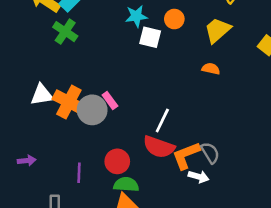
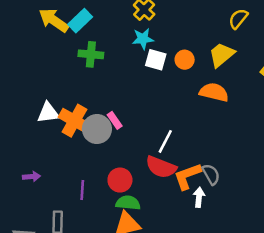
orange circle: (174, 19) -> (185, 60), moved
green cross: (65, 32) -> (91, 54), moved, turned -30
orange semicircle: (211, 69) -> (214, 92), size x1.6
white arrow: (199, 177) -> (199, 197), turned -102

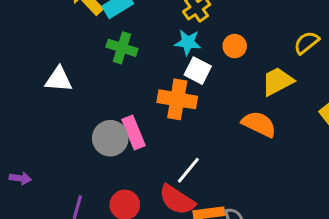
orange circle: (185, 60) -> (235, 46), moved
white triangle: (48, 113) -> (59, 79), moved
pink rectangle: (115, 120) -> (134, 132), size x1.5
orange cross: (74, 121) -> (177, 99), moved, turned -32

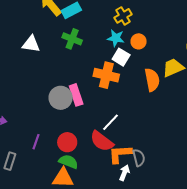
orange circle: (235, 46) -> (139, 41), moved
white triangle: (59, 79) -> (31, 44), moved
orange semicircle: (259, 124) -> (152, 80), moved, turned 50

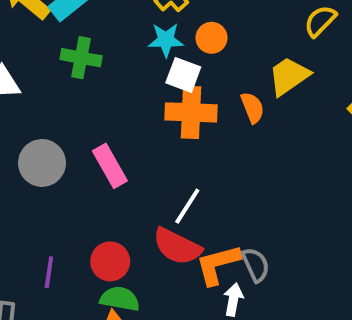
orange cross: (106, 75) -> (191, 112), moved
orange semicircle: (152, 80) -> (252, 108), size x0.7
gray circle: (61, 98) -> (42, 163), moved

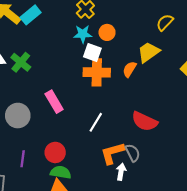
green cross: (81, 58) -> (21, 62), moved, turned 30
orange semicircle: (252, 108) -> (130, 69), turned -126
gray circle: (42, 163) -> (18, 116), moved
red semicircle: (177, 246) -> (144, 121), moved

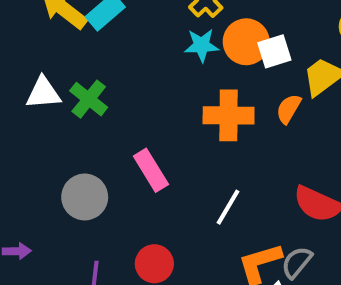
orange circle: (107, 32) -> (246, 42), size x1.5
white square: (92, 52) -> (274, 51), moved, turned -36
gray semicircle: (133, 153) -> (297, 262), turned -114

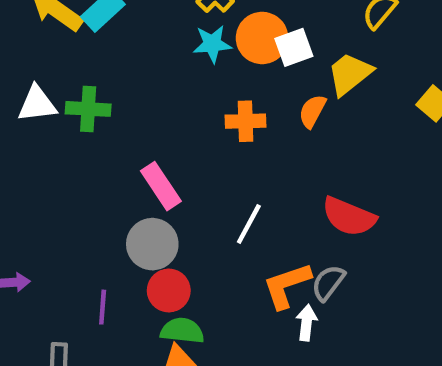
green cross: (89, 99) -> (88, 109), turned -33
orange cross: (229, 115) -> (245, 121), size x0.7
gray circle: (85, 197) -> (152, 244), moved

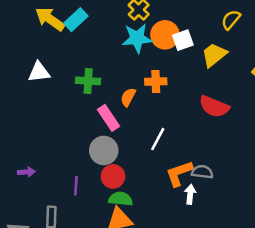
cyan star: (212, 44) -> (137, 38), size x1.4
green cross: (88, 109) -> (88, 81), moved
orange semicircle: (312, 111) -> (128, 97), moved
red semicircle: (349, 217) -> (214, 107), moved
gray semicircle: (328, 283) -> (202, 172), turned 60

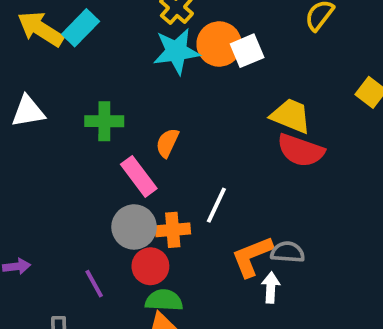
yellow trapezoid: (214, 55) -> (291, 116), moved, turned 64
orange cross: (156, 81) -> (173, 230), moved
purple line: (76, 186) -> (94, 284), turned -30

